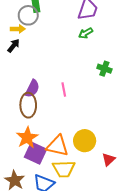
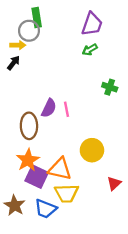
purple semicircle: (32, 88) -> (49, 108), moved
yellow circle: (85, 141) -> (92, 150), moved

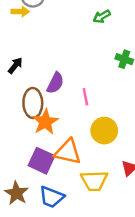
black arrow: (13, 63) -> (15, 65), moved
pink line: (67, 109) -> (85, 97), moved
orange star: (28, 160) -> (45, 122), moved
yellow trapezoid: (67, 193) -> (94, 181), moved

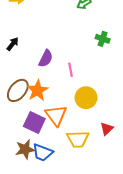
brown ellipse: (33, 103) -> (18, 90), moved, turned 40
orange triangle: (68, 152) -> (56, 115), turned 40
brown star: (17, 193) -> (25, 149), moved, turned 30

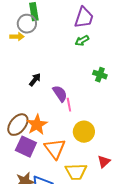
black arrow: (13, 44) -> (35, 80), moved
purple semicircle: (46, 58) -> (60, 94), moved, turned -60
purple square: (34, 122) -> (26, 147), moved

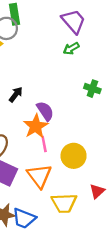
purple trapezoid: (84, 18) -> (74, 21), turned -60
pink line: (69, 105) -> (44, 144), moved
orange star: (37, 125) -> (36, 126), moved

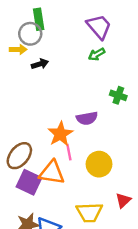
black arrow: (16, 94) -> (40, 64), moved, turned 35
purple semicircle: (45, 111) -> (87, 118), moved, turned 114
orange triangle: (39, 176) -> (52, 173), moved, turned -44

